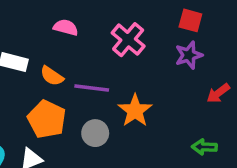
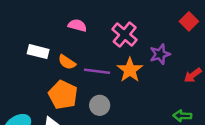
red square: (190, 20) -> (189, 21), moved, turned 30
purple star: (189, 55) -> (160, 54), moved
orange star: (135, 111) -> (130, 70), moved

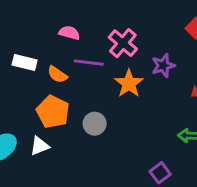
purple line: (97, 71) -> (89, 63), moved

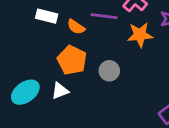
orange star: (129, 83) -> (140, 35), turned 30

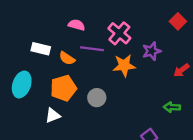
orange pentagon: (72, 60) -> (63, 88), turned 30
cyan ellipse: (25, 92) -> (22, 85), moved, turned -35

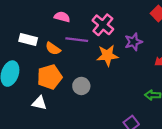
white triangle: (53, 115) -> (39, 103), turned 35

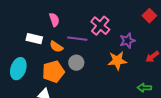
pink semicircle: (62, 17) -> (54, 20), moved, turned 56
orange star: (107, 55) -> (117, 61), moved
gray circle: (81, 86) -> (76, 63), moved

